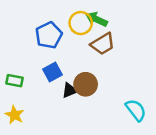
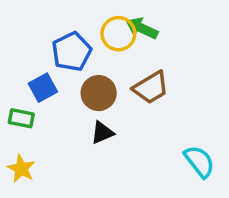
brown trapezoid: (103, 44) -> (151, 88), moved
blue square: (52, 72) -> (43, 88), moved
brown circle: (86, 84) -> (99, 93), moved

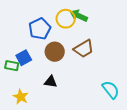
blue square: (43, 88) -> (24, 58), moved
black triangle: (102, 133) -> (51, 82), moved, turned 32
yellow star: (21, 169) -> (21, 97), moved

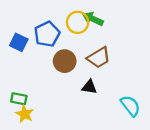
blue square: (24, 58) -> (19, 42), moved, turned -35
green rectangle: (12, 66) -> (19, 99), moved
black triangle: (51, 82) -> (89, 87), moved

